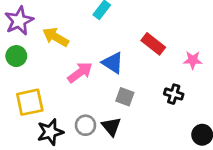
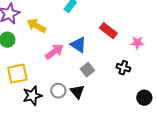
gray square: (125, 97) -> (87, 70), turned 32

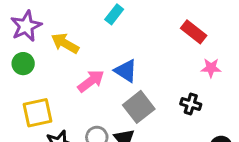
red rectangle: (108, 31) -> (194, 32), moved
gray square: (87, 70) -> (139, 107), size x1.5

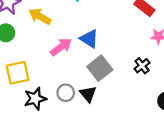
black cross: (191, 104) -> (142, 66), turned 35

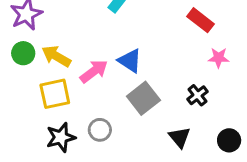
yellow arrow: (40, 16) -> (56, 56), moved
yellow square: (18, 73) -> (55, 94), moved
black triangle: (88, 94) -> (179, 137), moved

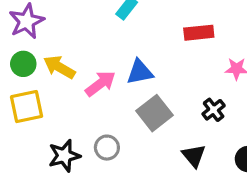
red rectangle: (201, 20) -> (199, 33), moved, turned -44
blue triangle: (130, 61) -> (140, 72), turned -44
yellow square: (55, 94) -> (27, 107), moved

